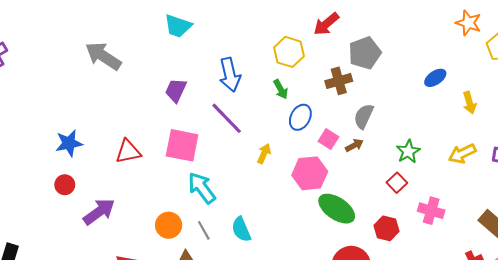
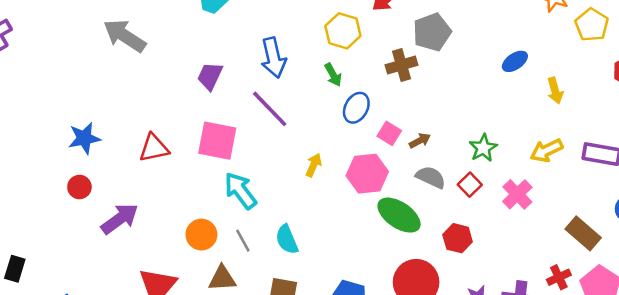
gray semicircle: (364, 116) -> (431, 177), moved, turned 90
yellow arrow: (264, 154) -> (314, 165), moved
pink cross: (431, 211) -> (517, 194), moved, turned 30

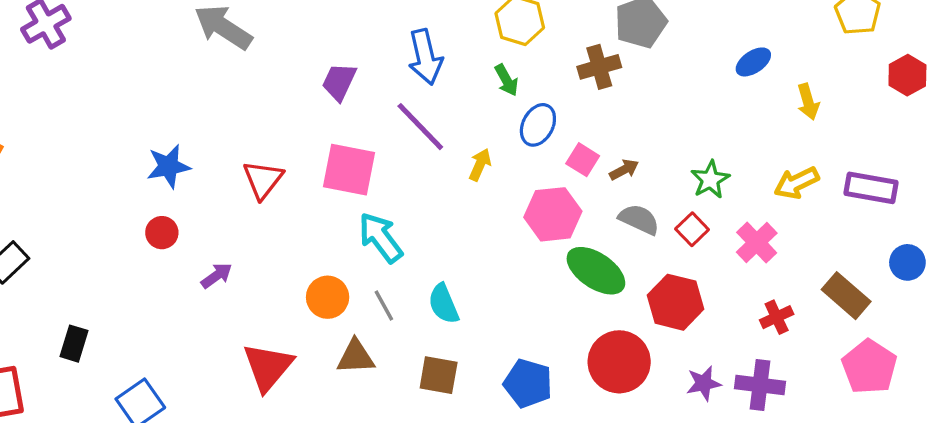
red triangle: (154, 148) -> (263, 180), turned -40
yellow arrow: (314, 165) -> (480, 165), moved
purple arrow: (120, 219) -> (217, 276), size x0.6
red hexagon: (458, 238) -> (675, 302), size x1.4
red cross: (559, 277) -> (777, 317), moved

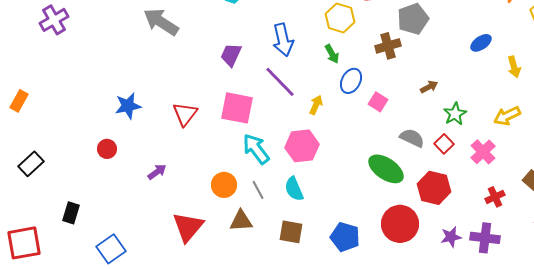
brown arrow: (624, 170) -> (429, 87), moved
pink hexagon: (553, 214) -> (302, 146), moved
red circle: (162, 233) -> (107, 149), moved

